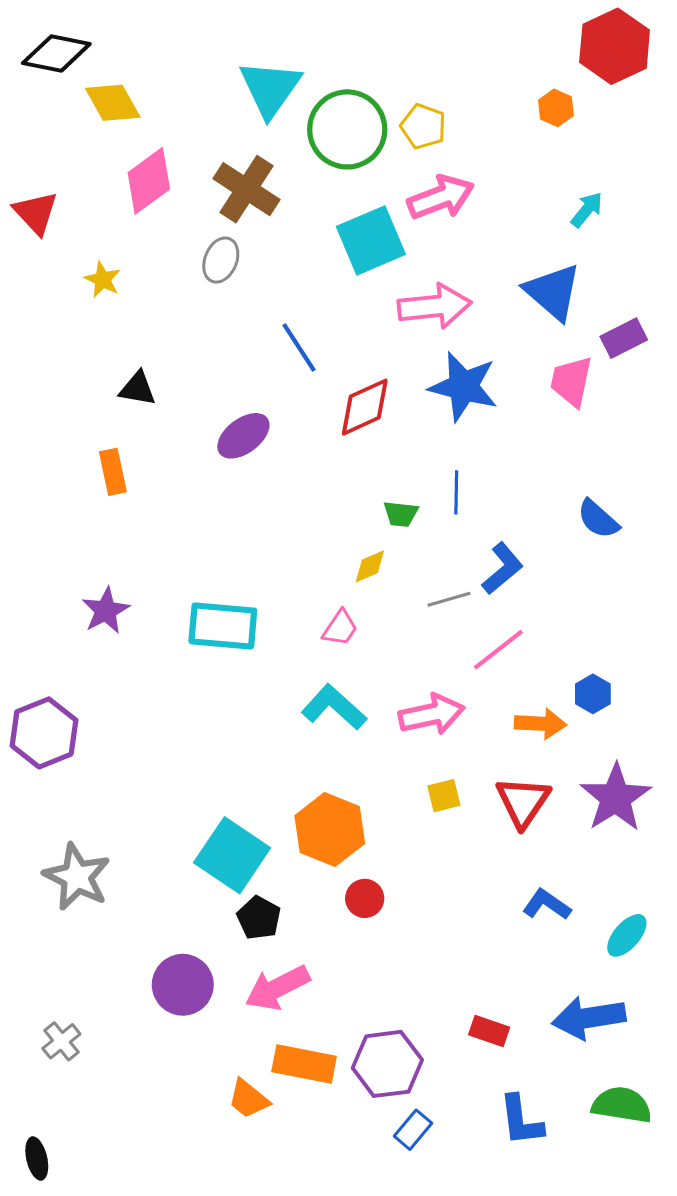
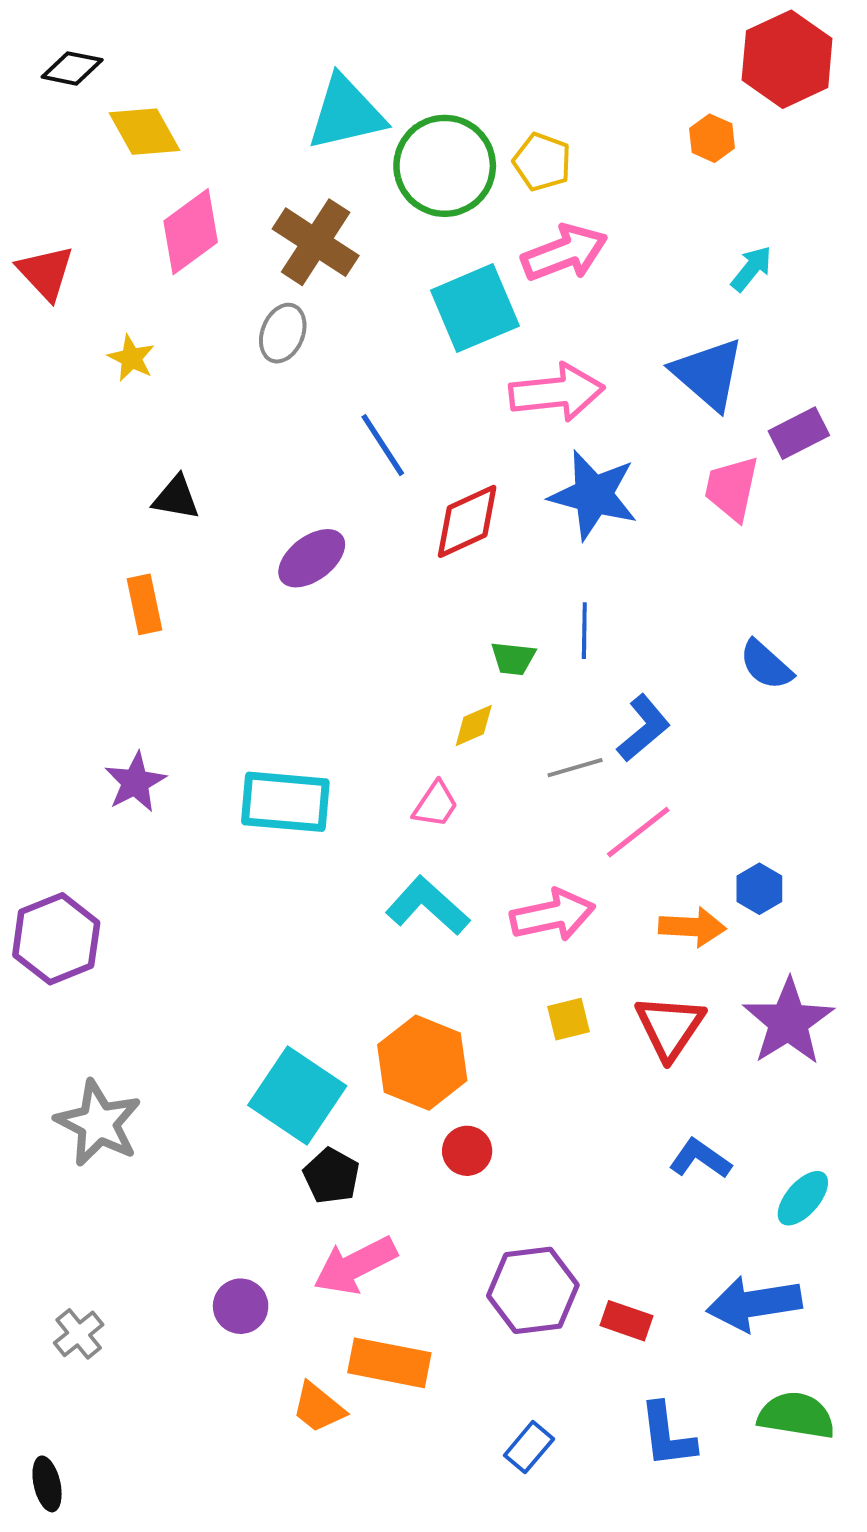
black diamond: (56, 53) -> (72, 68), size x0.7
cyan triangle: (270, 88) -> (346, 113), turned 42
purple circle: (183, 985) -> (241, 1306), moved, size x0.7
purple hexagon: (387, 1064) -> (533, 1290), moved

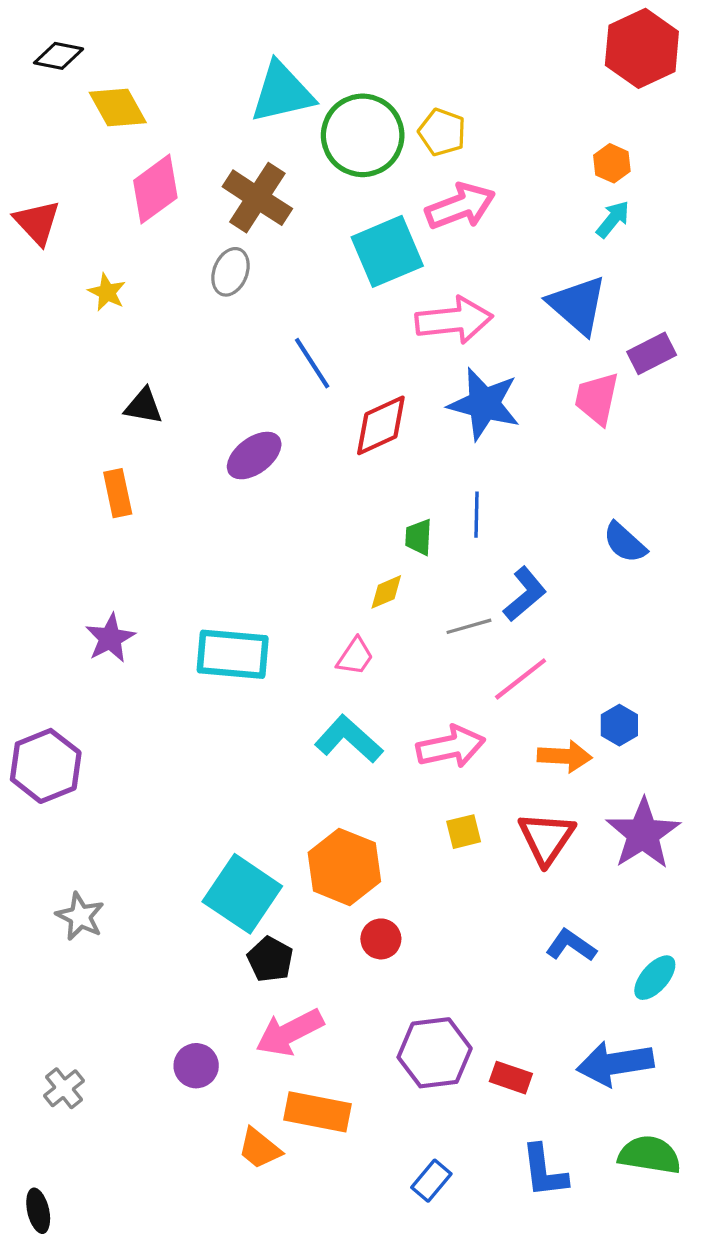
orange hexagon: (712, 138) -> (612, 163), moved
green trapezoid: (513, 658) -> (418, 537), turned 87
gray star: (98, 1123) -> (80, 916), size x0.7

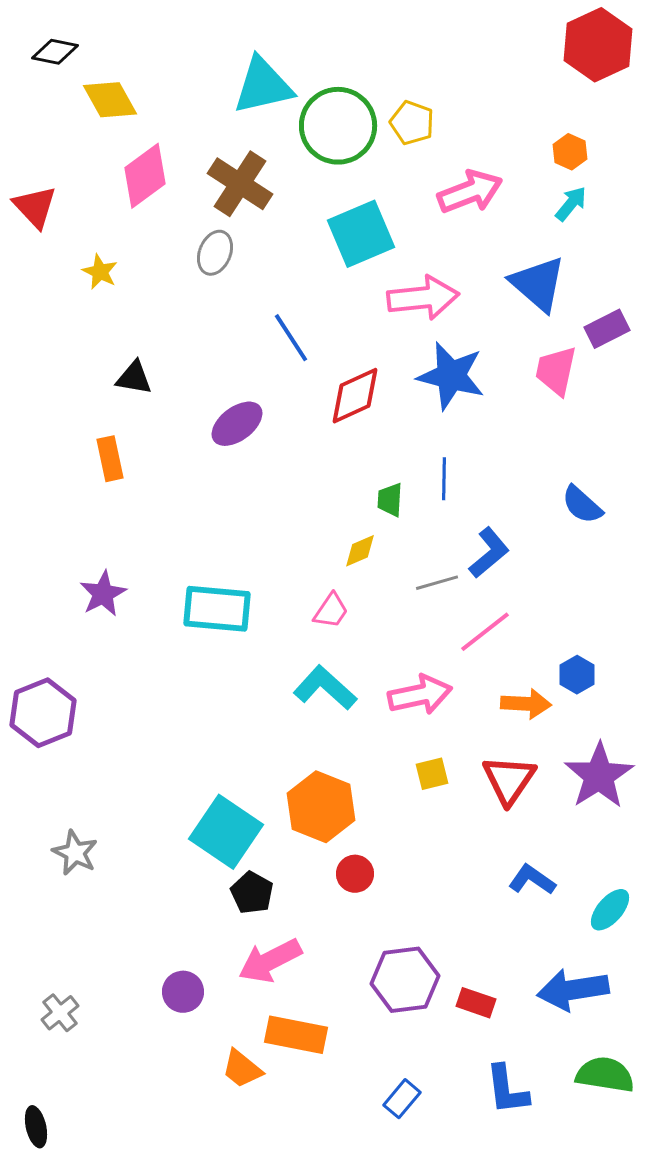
pink arrow: (460, 206) -> (470, 192), moved

